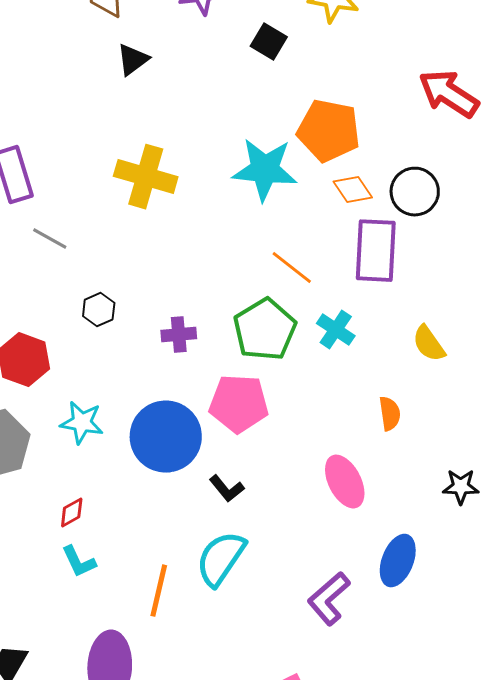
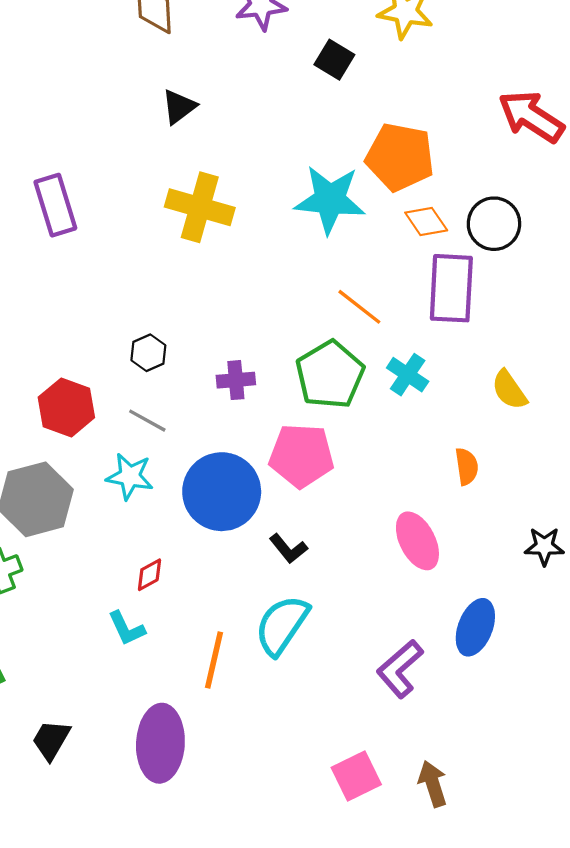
black triangle: (133, 60) -> (179, 107), moved
gray line: (50, 239) -> (147, 421), moved
red diamond: (72, 513) -> (149, 575), moved

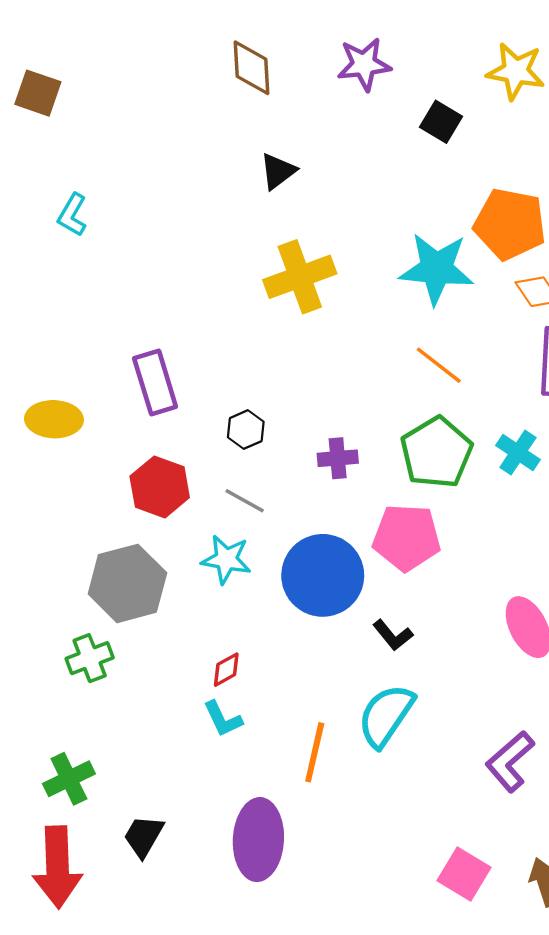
purple rectangle: (55, 205) -> (155, 382), moved
yellow cross: (200, 207) -> (300, 277), turned -36
orange line: (359, 307) -> (439, 365), moved
red diamond: (149, 575) -> (226, 670), moved
pink square: (356, 776) -> (464, 874), turned -33

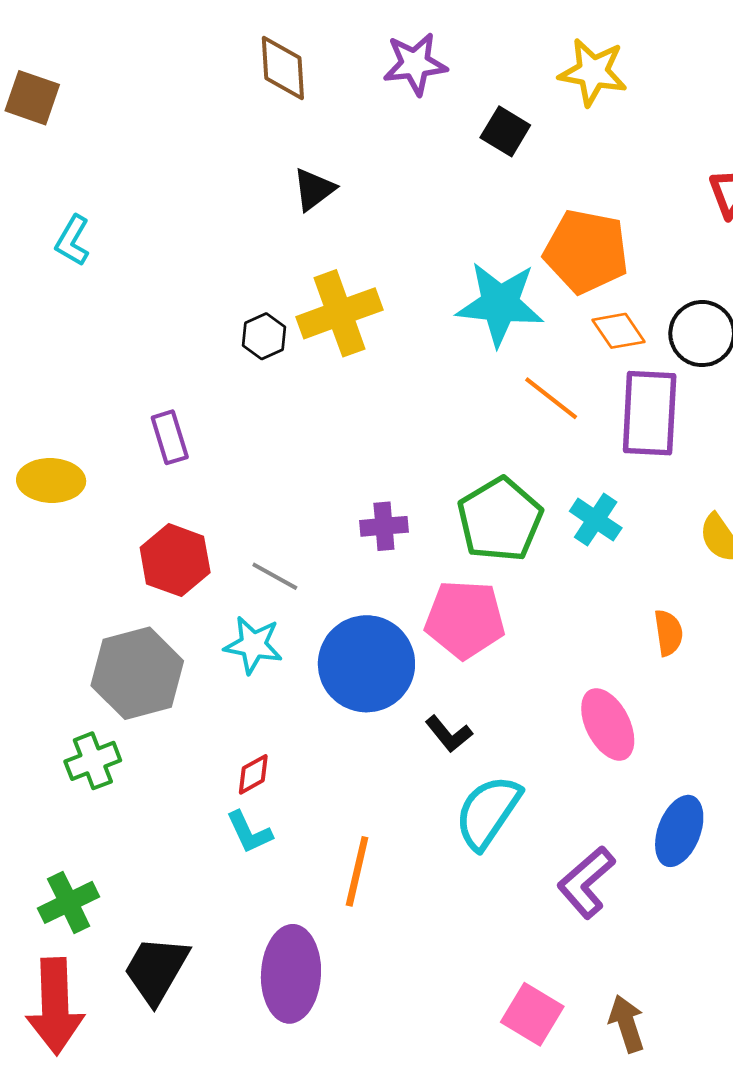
orange line: (439, 365) -> (551, 398), moved
purple rectangle: (155, 382) -> (170, 437), size x0.7
black hexagon: (246, 430) -> (264, 336), moved
cyan semicircle: (386, 716) -> (488, 812), moved
black trapezoid: (144, 836) -> (156, 970), size x1.4

